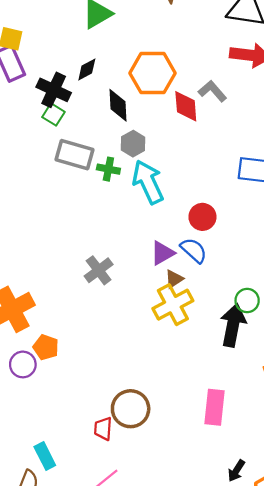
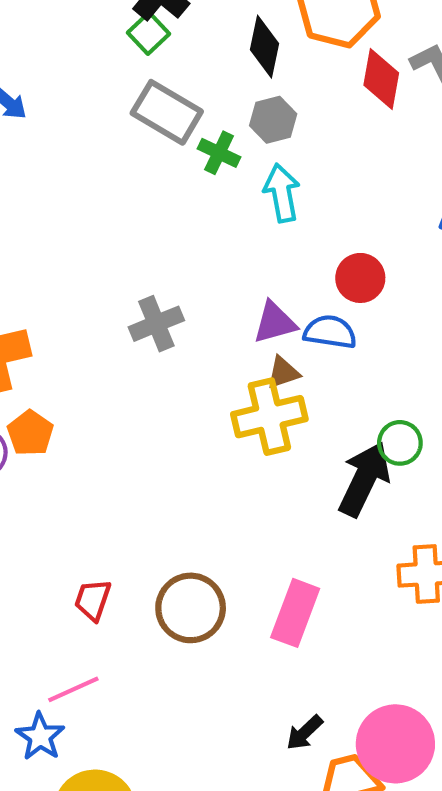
cyan arrow: (148, 182) -> (282, 193), size x0.7
blue semicircle: (194, 250) -> (330, 332), turned -48
brown circle: (131, 409) -> (191, 608), moved

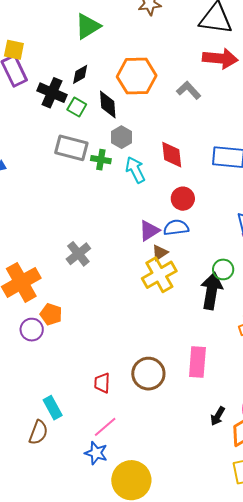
green square: (149, 33) -> (77, 107), moved
red diamond: (381, 79) -> (172, 155), moved
gray cross: (156, 324) -> (78, 254), moved

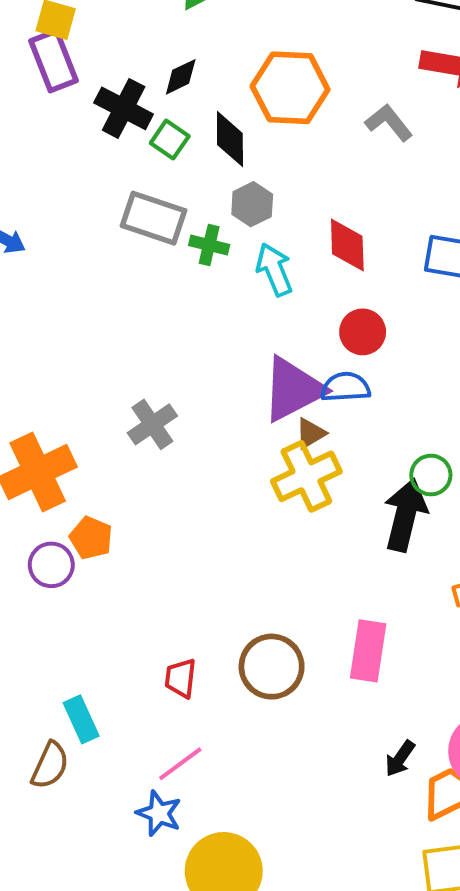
purple triangle: (149, 231) -> (293, 389), size x1.6

